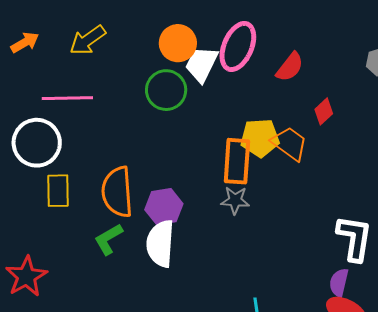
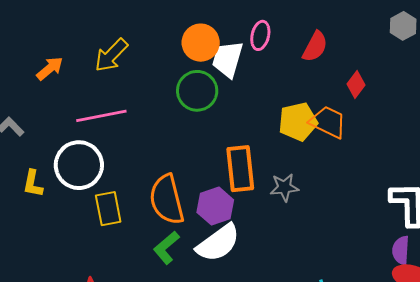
pink ellipse: (238, 46) -> (260, 35), size x0.6
orange rectangle: (237, 161) -> (240, 169), moved
white semicircle: (160, 244) -> (218, 243), turned -120

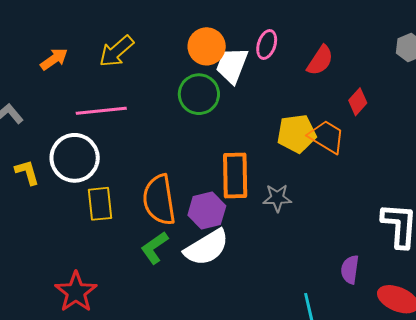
yellow L-shape: (33, 184) -> (27, 172), turned 148
purple semicircle: (401, 250) -> (350, 270), moved

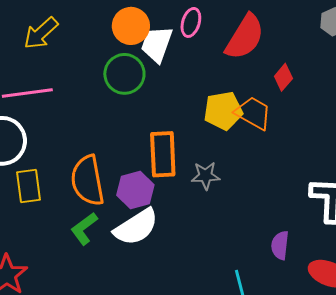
red semicircle: (320, 60) -> (245, 37), size x1.5

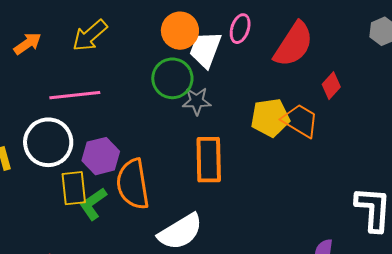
gray star: (206, 176) -> (197, 101), moved
purple hexagon: (135, 190) -> (101, 156), moved
green L-shape: (84, 229) -> (93, 204), moved

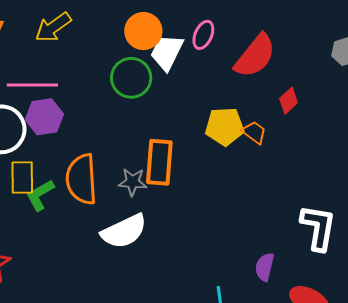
gray star: (197, 101) -> (133, 182), moved
orange trapezoid: (300, 121) -> (254, 132), size x0.7
purple hexagon: (101, 156) -> (44, 117), moved

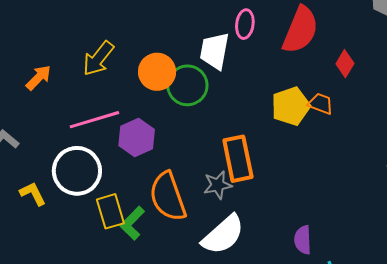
orange circle: (143, 31) -> (157, 72), moved
purple hexagon: (44, 117) -> (137, 138), moved
purple semicircle: (265, 267) -> (303, 240), moved

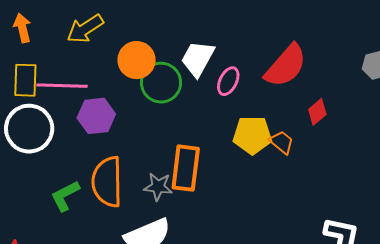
pink ellipse: (245, 24) -> (228, 81), moved
orange arrow: (39, 78) -> (22, 28), turned -76
yellow rectangle: (110, 211) -> (25, 80), moved

